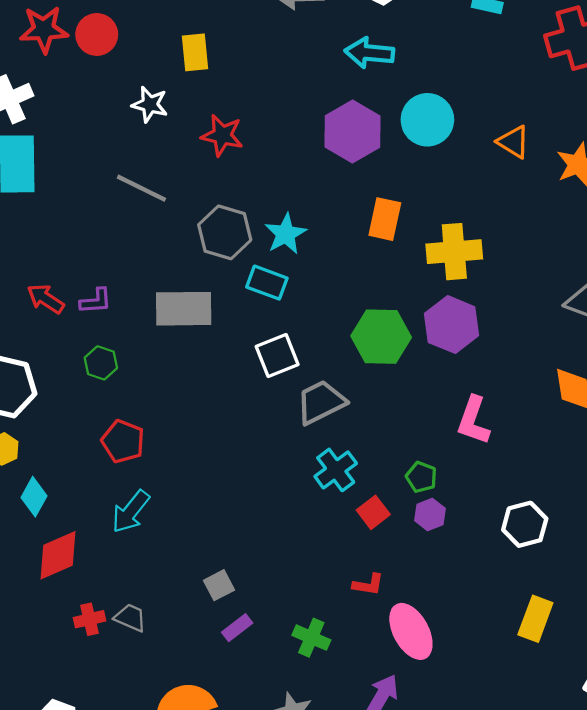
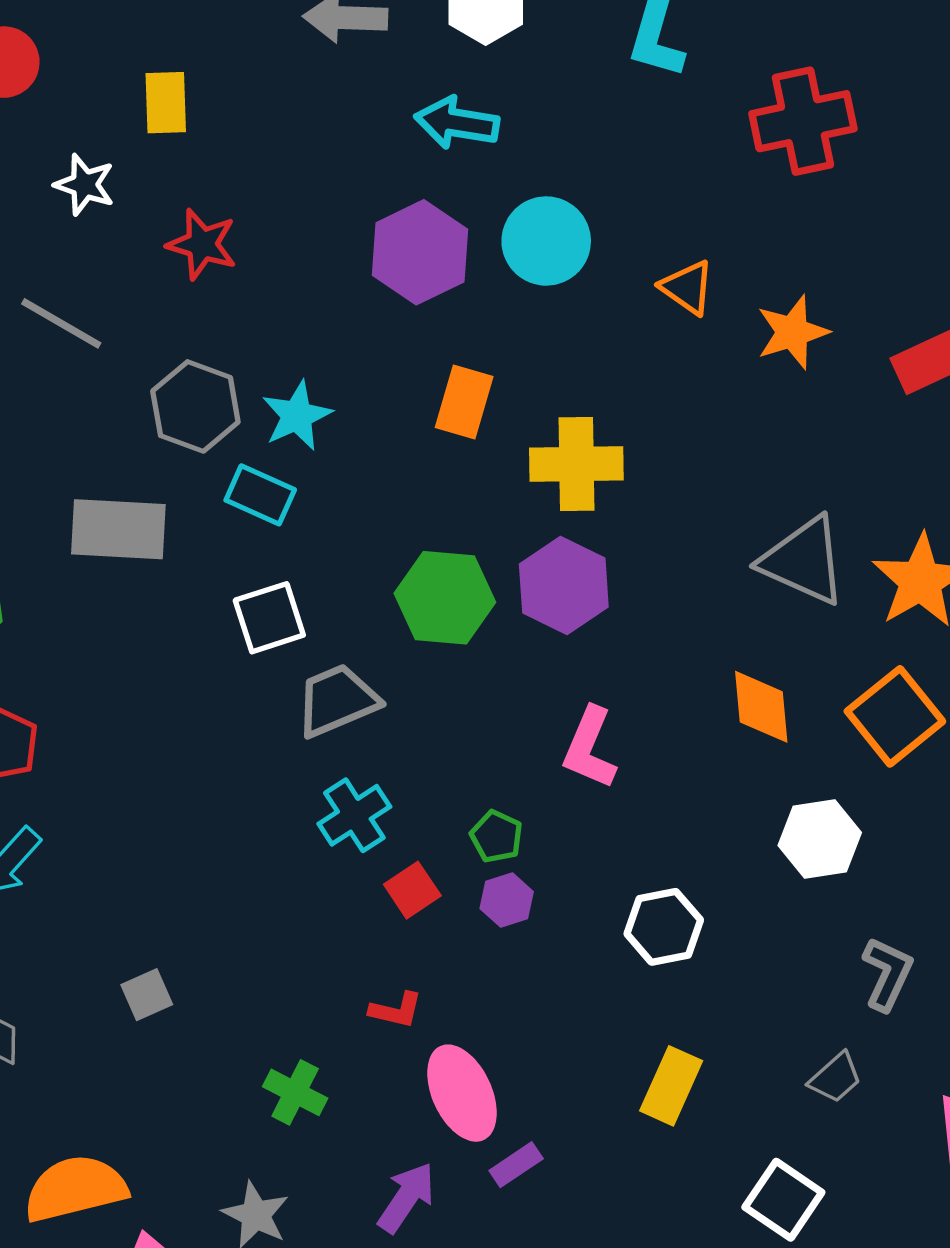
purple rectangle: (237, 628) -> (516, 1165), moved

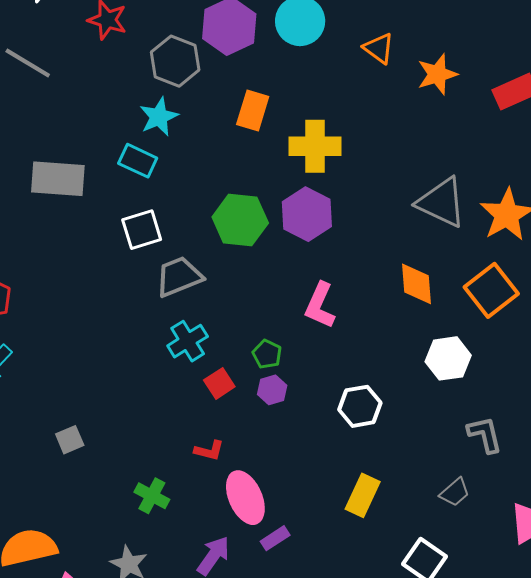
gray hexagon: (195, 406) -> (175, 61), moved
gray L-shape: (887, 974) -> (485, 434), turned -39

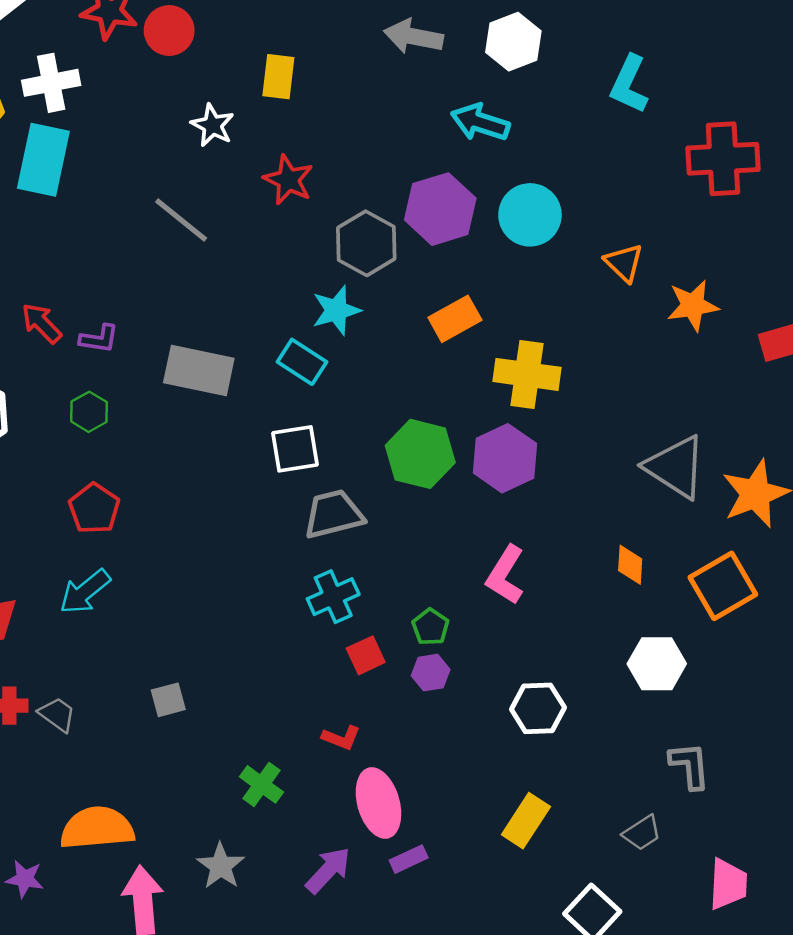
orange rectangle: (253, 110) -> (455, 319), turned 36
orange diamond: (416, 284) -> (630, 565), size x0.7

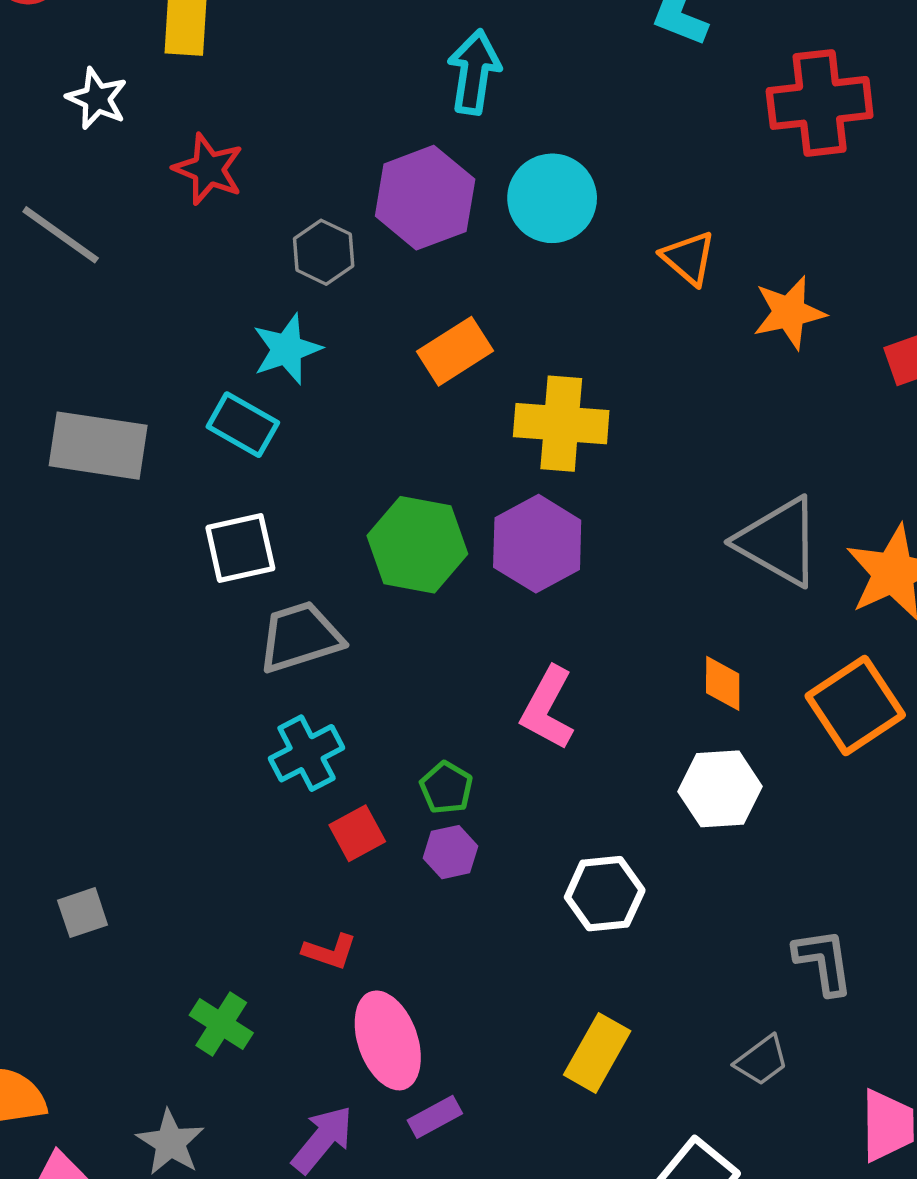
cyan arrow: (480, 122) -> (474, 72), turned 84
gray hexagon: (366, 243) -> (324, 252), size x0.7
white hexagon: (657, 664) -> (720, 789), moved

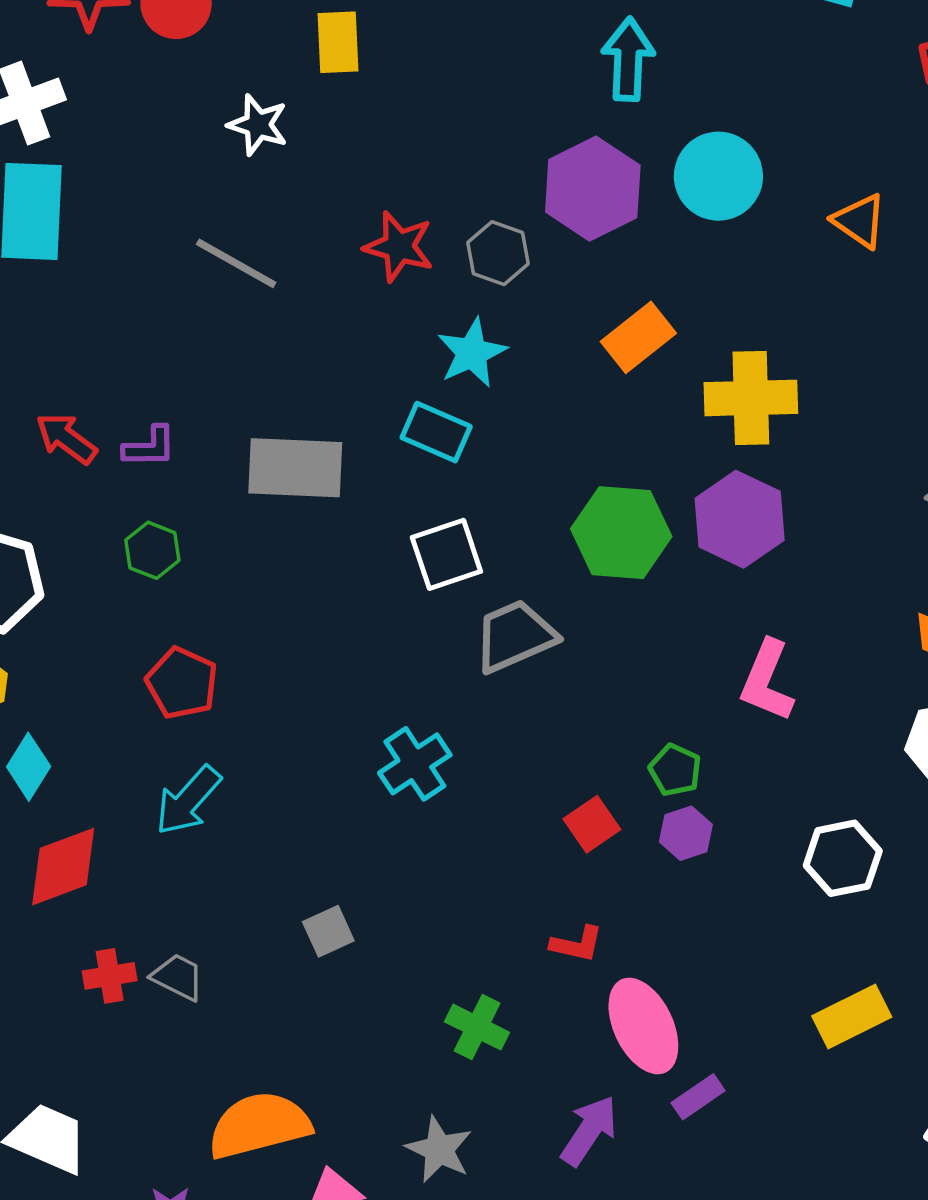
red star: (208, 169) -> (399, 247), moved
cyan cross: (307, 753) -> (415, 764), moved
yellow rectangle: (597, 1053) -> (852, 1017), turned 40

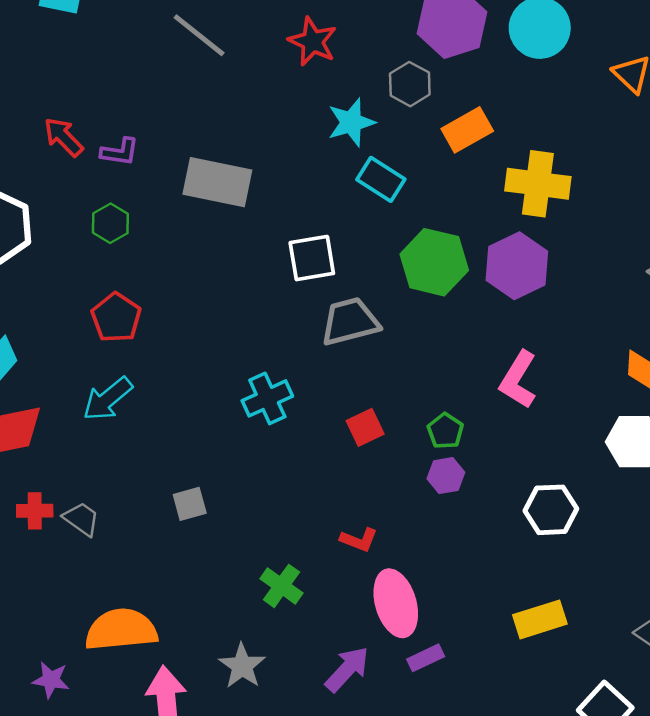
gray hexagon: (498, 253) -> (410, 84), moved
cyan rectangle: (436, 432) -> (381, 179), moved
red square: (592, 824) -> (365, 427), moved

